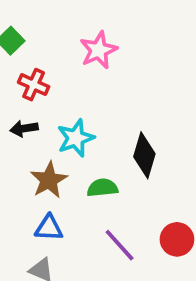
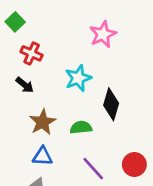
pink star: (99, 50) -> (103, 34), moved
black arrow: (24, 128) -> (25, 85), turned -132
cyan star: (76, 138) -> (78, 78), moved

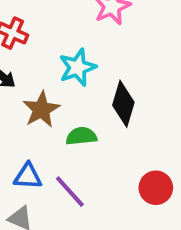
brown star: (43, 122) -> (41, 109), moved
purple line: (93, 169) -> (70, 192), moved

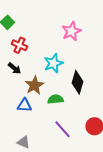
blue triangle: (28, 176) -> (24, 105), moved
purple line: (70, 192) -> (62, 129), moved

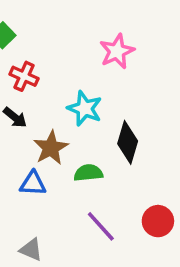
cyan star: (53, 63) -> (85, 108), turned -30

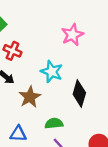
green semicircle: (88, 173) -> (54, 123), moved
blue triangle: (33, 184) -> (18, 134), moved

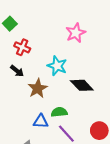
black diamond: (79, 93) -> (82, 85), turned -60
blue triangle: (18, 134) -> (41, 121), moved

